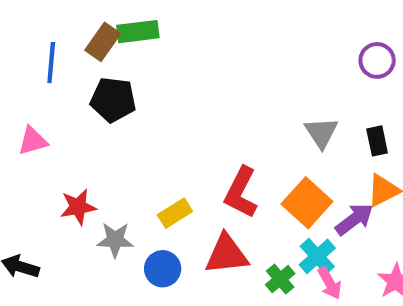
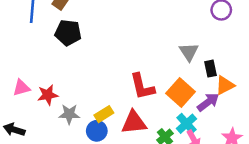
pink triangle: (33, 141) -> (21, 88), moved
black rectangle: (377, 141) -> (210, 69), moved
red L-shape: (241, 192) -> (142, 87), turned -40
yellow rectangle: (175, 213) -> (104, 114), moved

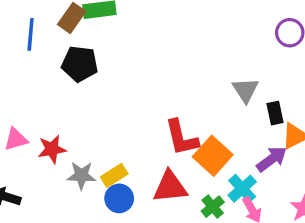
orange square: (181, 93) -> (213, 156), moved
yellow rectangle: (104, 114) -> (114, 175), moved

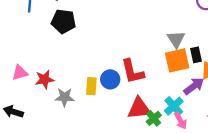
orange square: (213, 156) -> (177, 60), moved, turned 35
yellow rectangle: (114, 175) -> (91, 86), moved, turned -54
red triangle: (170, 187) -> (139, 108), moved
blue circle: (119, 198) -> (110, 79), moved

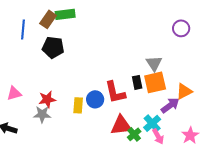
black rectangle: (196, 55) -> (137, 82), moved
red star: (44, 79) -> (47, 99), moved
gray star: (65, 97) -> (42, 114), moved

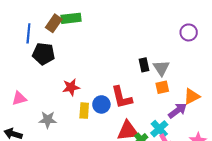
black pentagon: (53, 47) -> (44, 54), moved
black rectangle: (137, 82) -> (144, 65), moved
orange square: (155, 82) -> (162, 87), size x0.6
red star: (47, 99) -> (71, 87), moved

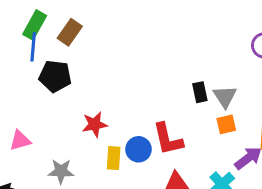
green rectangle: (71, 18) -> (35, 25), moved, turned -54

